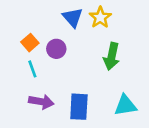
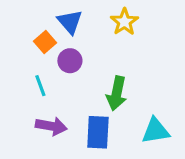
blue triangle: (73, 17) -> (70, 22), moved
orange square: (30, 43) -> (45, 42), moved
green arrow: (112, 56) -> (117, 93), moved

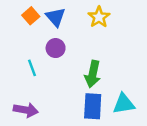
orange square: (45, 42) -> (31, 16), moved
purple arrow: (51, 126) -> (26, 110), moved
blue rectangle: (98, 132) -> (93, 106), moved

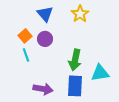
orange square: (31, 16) -> (25, 36), moved
cyan triangle: (124, 104) -> (100, 73), moved
purple arrow: (26, 110) -> (43, 89), moved

